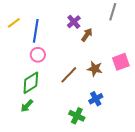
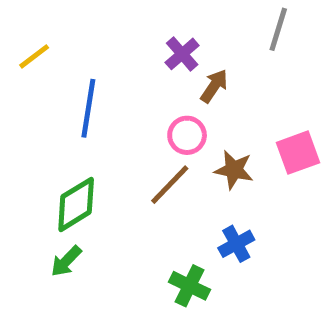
blue line: (36, 31) -> (88, 108), moved
pink circle: (38, 55) -> (187, 135), moved

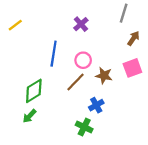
brown arrow: (214, 86) -> (133, 38), moved
blue line: (88, 108) -> (54, 54), moved
blue cross: (236, 244) -> (96, 105), moved

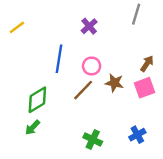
brown arrow: (133, 38) -> (147, 64), moved
pink square: (132, 68) -> (145, 88), moved
blue cross: (96, 105) -> (137, 135), moved

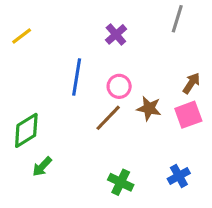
green diamond: (37, 100) -> (26, 130), moved

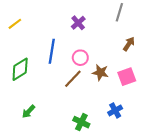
brown arrow: (191, 83) -> (129, 44), moved
green diamond: (26, 130) -> (20, 69), moved
blue cross: (179, 176) -> (115, 110), moved

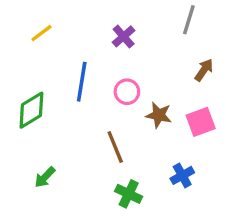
yellow line: (15, 24) -> (42, 33), moved
brown line: (73, 79) -> (115, 147), moved, turned -66

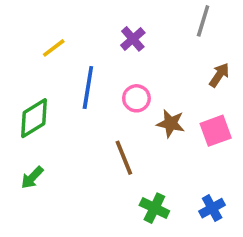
yellow line: (42, 33) -> (54, 48), moved
blue cross: (182, 175) -> (212, 208), moved
green arrow: (45, 177) -> (32, 177), moved
green cross: (129, 194) -> (154, 208), moved

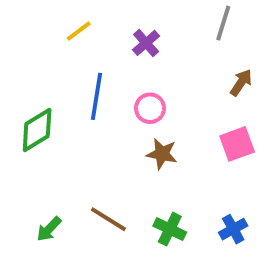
yellow line: (54, 48) -> (79, 31), moved
brown star: (171, 124) -> (162, 154), moved
brown line: (124, 158) -> (108, 219), moved, turned -36
green arrow: (32, 177) -> (49, 229), moved

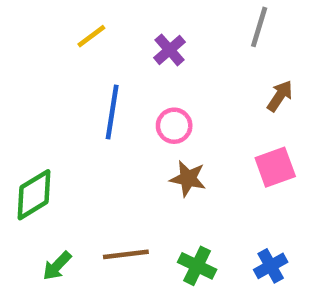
green diamond: (37, 130) -> (34, 195), moved
brown line: (108, 219) -> (126, 254), turned -39

